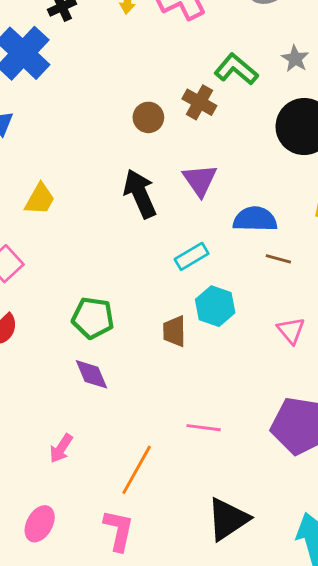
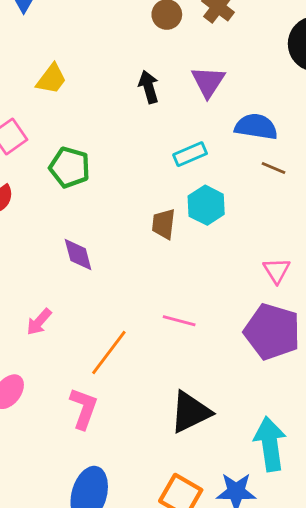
black arrow: (140, 194) -> (149, 87), size x0.7
green pentagon: (93, 318) -> (70, 167), moved
pink triangle: (291, 330) -> (277, 271), moved

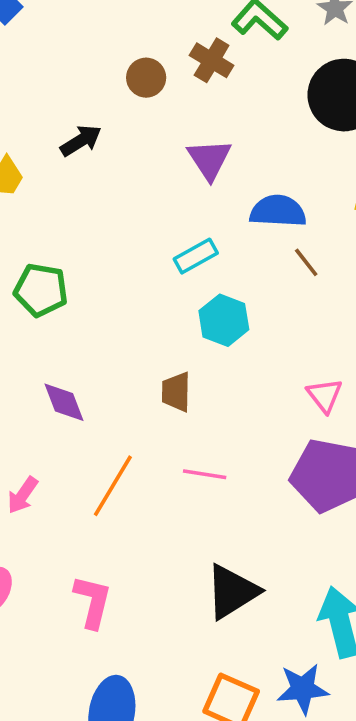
black arrow: (149, 87) -> (81, 141), moved, turned 80
brown line: (273, 168) -> (306, 262), turned 35
brown trapezoid: (164, 224) -> (176, 392), moved
orange line: (109, 352) -> (113, 486), moved

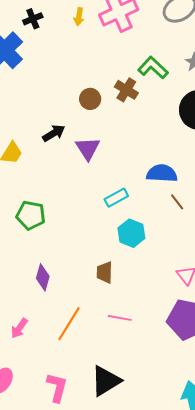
purple triangle: (209, 159) -> (88, 149), moved
purple diamond: (64, 402) -> (43, 277), turned 36
black triangle: (232, 592) -> (106, 381), moved

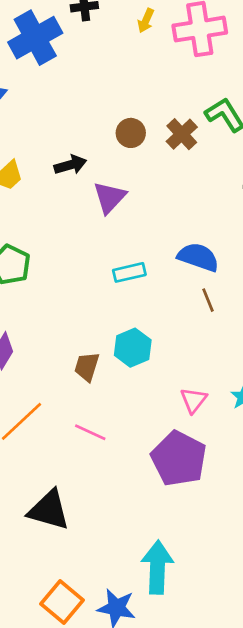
cyan hexagon: (131, 233) -> (133, 348), moved
black triangle: (106, 381) -> (49, 510), turned 32

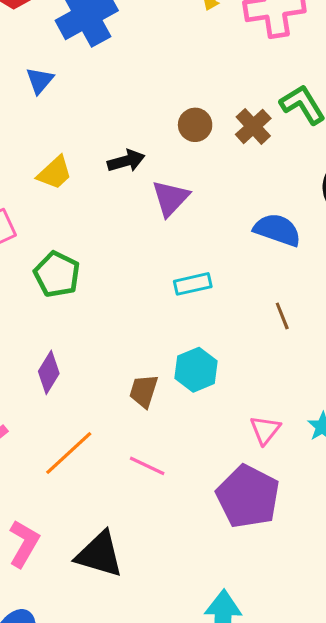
blue semicircle: (198, 257) -> (277, 230), moved

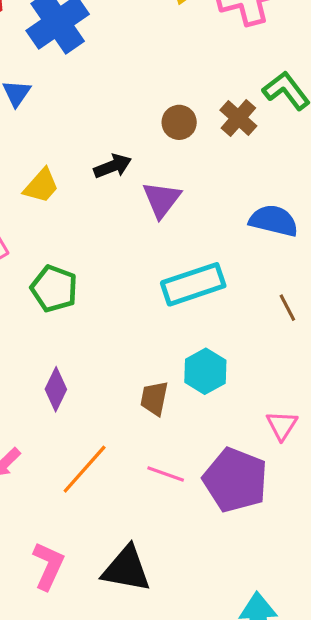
cyan rectangle: (193, 284) -> (193, 284), size x1.6
purple pentagon: (248, 497) -> (235, 480), moved

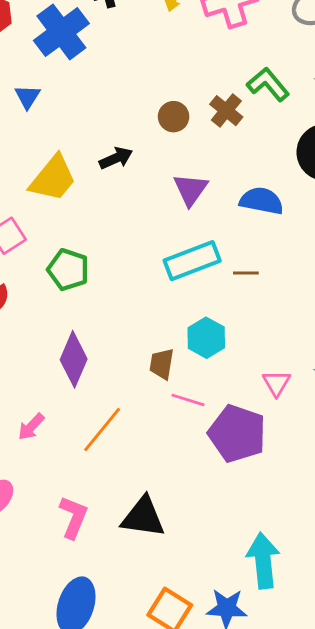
yellow trapezoid: (41, 186) -> (53, 178), size x1.5
purple triangle: (162, 199) -> (191, 189), moved
brown line: (287, 308) -> (246, 273), moved, turned -60
purple diamond: (56, 389) -> (74, 359), size x1.4
pink line: (166, 474) -> (188, 400), moved

